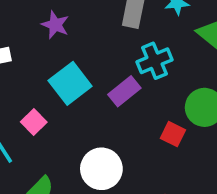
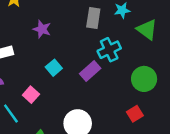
cyan square: (70, 83) -> (54, 68), size x0.6
red square: (173, 134) -> (135, 114), moved, turned 35

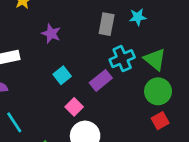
green triangle: (147, 30) -> (155, 59), moved
pink square: (31, 95) -> (74, 107), moved
red square: (135, 114) -> (160, 121), moved

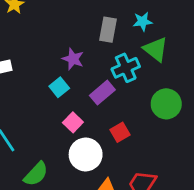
purple star: (51, 34) -> (73, 59), moved
green triangle: (155, 59) -> (156, 49), moved
red square: (160, 121) -> (120, 132), moved

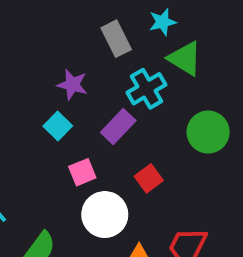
gray rectangle: (108, 30) -> (116, 39), turned -30
pink square: (73, 122) -> (82, 172), turned 30

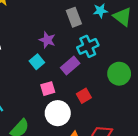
green triangle: (185, 58) -> (123, 17), moved

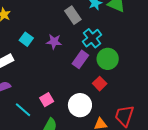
cyan square: (37, 62) -> (26, 39), moved
green circle: (119, 74) -> (108, 59), moved
pink square: (48, 89) -> (47, 100), moved

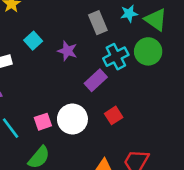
green circle: (108, 59) -> (148, 51), moved
white circle: (80, 105) -> (72, 119), moved

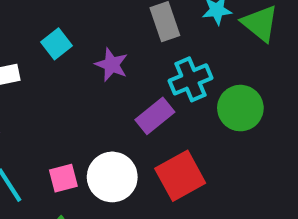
green circle: (148, 51) -> (240, 108), moved
red square: (114, 115) -> (180, 176), size x1.6

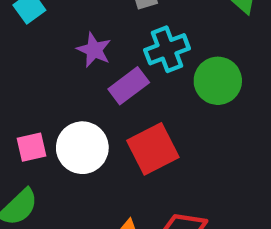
purple star: (112, 65) -> (94, 50), moved

